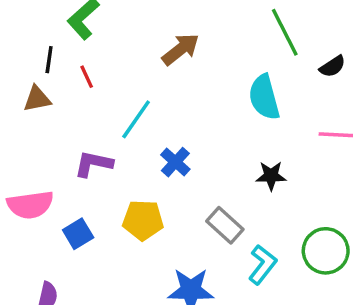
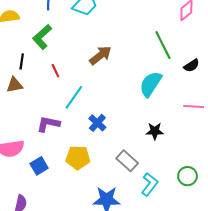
red line: (87, 77) -> (55, 71), moved
cyan semicircle: (264, 97) -> (151, 84), turned 48
green circle: (326, 251) -> (187, 176), size x0.7

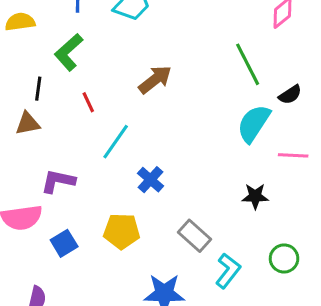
cyan semicircle: (151, 84) -> (254, 123), moved
purple L-shape: (48, 124) -> (58, 181), moved
black star: (155, 131) -> (255, 196), moved

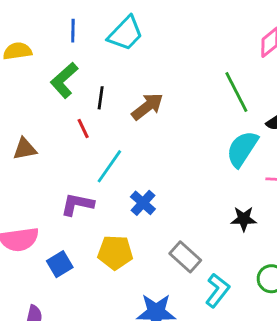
black line: (38, 89) -> (101, 98), moved
purple L-shape: (58, 181) -> (77, 204), moved

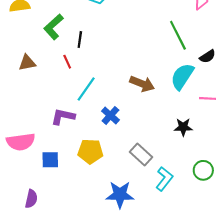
brown arrow: (147, 107) -> (142, 84), moved, turned 60
brown triangle: (25, 149) -> (27, 63), moved
blue square: (60, 264) -> (50, 160), turned 30

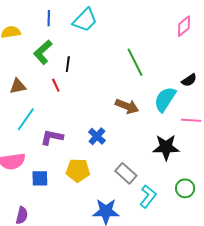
green line: (178, 35) -> (135, 62), moved
cyan line: (86, 89) -> (26, 119), moved
black star: (183, 127) -> (166, 147), size x1.5

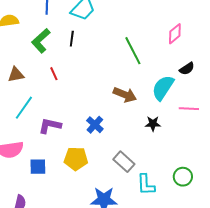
pink diamond: (184, 26) -> (175, 34), moved
black line: (68, 64) -> (72, 39), moved
black star: (166, 147) -> (153, 124), moved, size x0.6
cyan L-shape: (148, 196) -> (146, 185), turned 140

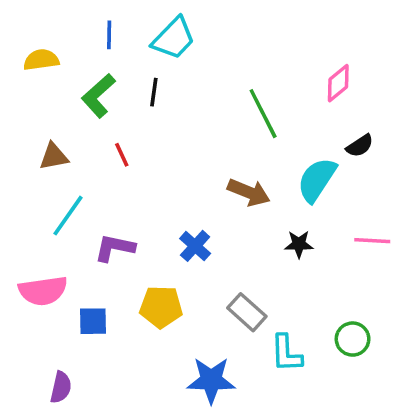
pink line: (189, 109) -> (372, 241), moved

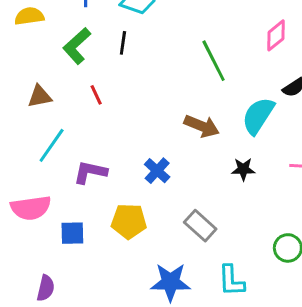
cyan L-shape: (286, 353) -> (231, 281), moved

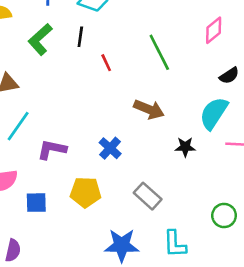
red line: (96, 95) -> (106, 63), moved
cyan semicircle: (258, 116) -> (214, 113), moved

